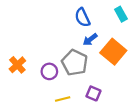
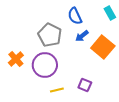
gray pentagon: (75, 63) -> (50, 35), moved
purple circle: (49, 71) -> (45, 65), size x1.6

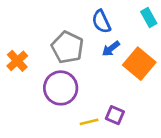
orange cross: (16, 59) -> (17, 61), moved
yellow line: (57, 90) -> (89, 122), moved

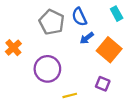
gray pentagon: (67, 47) -> (52, 22), moved
purple square: (115, 115) -> (103, 84), moved

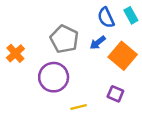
blue semicircle: (79, 17) -> (106, 18), moved
gray pentagon: (52, 22) -> (64, 39), moved

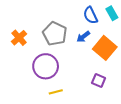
orange cross: (15, 53) -> (19, 38), moved
yellow line: (79, 107) -> (56, 92), moved

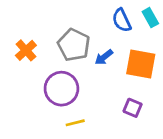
blue arrow: (83, 37) -> (104, 57), moved
orange square: (105, 48) -> (141, 64), turned -30

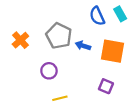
blue arrow: (104, 57) -> (83, 46), turned 56
purple circle: (61, 89) -> (49, 71), size x0.6

